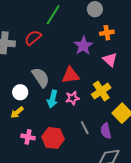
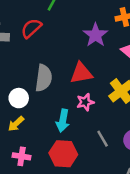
gray semicircle: (41, 77) -> (44, 78), turned 45
cyan arrow: (52, 99) -> (63, 121), moved
pink cross: (28, 137) -> (22, 156), moved

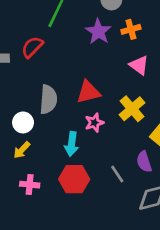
purple star: (96, 35) -> (98, 32), moved
gray line: (103, 139) -> (117, 174), moved

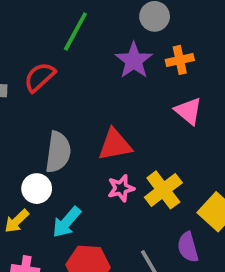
yellow cross: (132, 109) -> (163, 190), moved
white circle: (23, 122) -> (37, 189), moved
cyan arrow: (72, 144) -> (67, 222), moved, turned 30

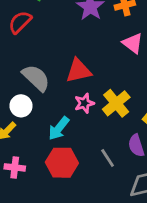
gray semicircle: (58, 152) -> (36, 78), turned -52
cyan arrow: (67, 222) -> (59, 128), moved

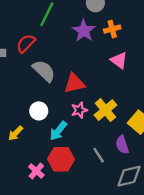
gray semicircle: (36, 78) -> (44, 71), moved
white circle: (21, 106) -> (39, 111), moved
pink cross: (15, 167) -> (36, 171), moved, turned 35

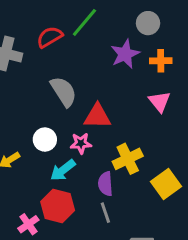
red semicircle: (26, 43) -> (50, 37), moved
pink star: (79, 110) -> (81, 143), moved
purple semicircle: (122, 145) -> (105, 184), moved
pink cross: (36, 171) -> (28, 224), moved

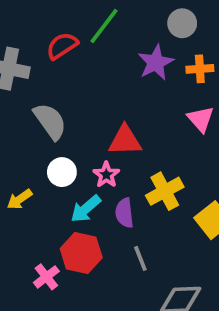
gray semicircle: (64, 91) -> (50, 121), moved
pink star: (81, 143) -> (106, 175), turned -30
purple semicircle: (105, 184) -> (124, 213), moved

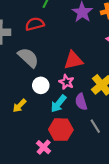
red semicircle: (62, 46) -> (35, 24), moved, turned 30

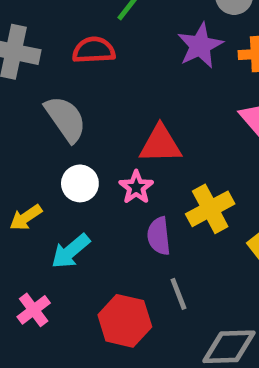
cyan arrow: (58, 104) -> (71, 251), moved
red hexagon: (61, 130) -> (125, 321), moved
pink cross: (44, 147) -> (34, 310), moved

